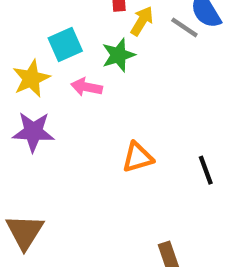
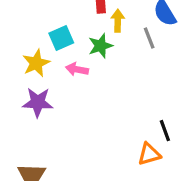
yellow arrow: (142, 21) -> (118, 21), turned -30
gray line: (184, 27) -> (149, 38), moved, turned 35
orange triangle: (138, 157) -> (149, 154), moved

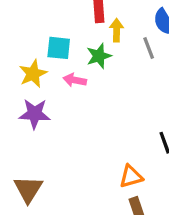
cyan square: (61, 38) -> (59, 48), turned 30
orange triangle: (149, 154) -> (131, 176), moved

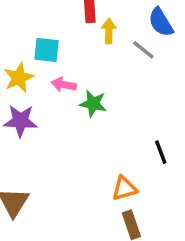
gray line: (149, 48) -> (143, 50), turned -30
green star: (99, 56) -> (93, 104), moved, turned 30

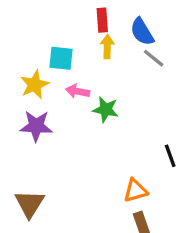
blue semicircle: (161, 22) -> (142, 32), moved
yellow arrow: (109, 31) -> (107, 47), moved

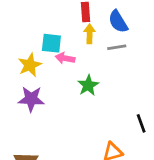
gray line: (154, 58) -> (117, 47), moved, turned -48
pink arrow: (78, 91) -> (65, 58), moved
green star: (106, 109) -> (88, 85), turned 30

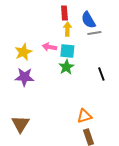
cyan square: (51, 43) -> (67, 51), moved
gray line: (117, 47) -> (94, 33), moved
black line: (141, 123) -> (101, 74), moved

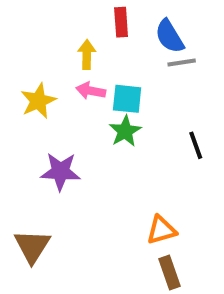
yellow arrow: (67, 29) -> (87, 54), moved
purple star: (24, 77) -> (60, 172), moved

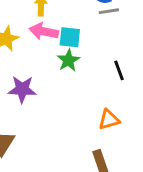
pink arrow: (91, 91) -> (44, 31), size x1.4
orange triangle: (161, 230) -> (109, 120), moved

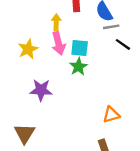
pink arrow: (44, 31) -> (59, 43), turned -115
black line: (119, 70) -> (123, 44), moved, turned -35

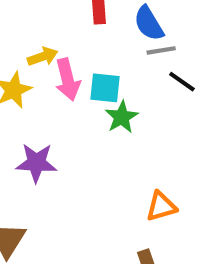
yellow arrow: (56, 22) -> (43, 57), moved, turned 70
green star: (78, 67) -> (122, 117), moved

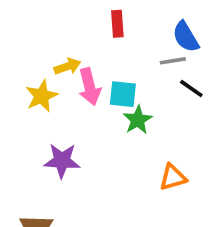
blue semicircle: (149, 23) -> (186, 37), moved
orange triangle: (161, 206) -> (173, 177), moved

